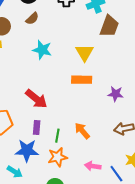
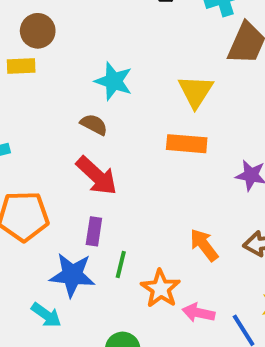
brown semicircle: (32, 19) -> (94, 125), moved, turned -112
orange arrow: (82, 131) -> (204, 245), moved
green line: (57, 136) -> (121, 265), moved
orange star: (58, 157) -> (161, 289), moved, turned -30

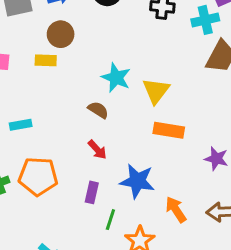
yellow triangle: (196, 91) -> (156, 91), moved
red arrow: (97, 176) -> (97, 150), size x0.6
blue star: (72, 275) -> (137, 181), moved

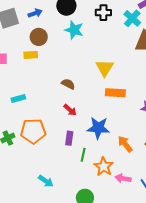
cyan cross: (205, 20) -> (132, 18), turned -30
cyan star: (116, 78) -> (74, 30), moved

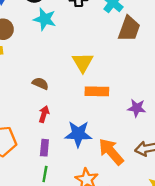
red arrow: (70, 110) -> (44, 114), turned -112
orange arrow: (125, 144) -> (111, 152), size x1.4
green line: (83, 155) -> (45, 174), moved

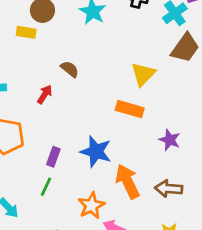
yellow triangle: (83, 62) -> (143, 74), moved
brown semicircle: (40, 83) -> (70, 69), moved
red arrow: (44, 114) -> (45, 94), moved

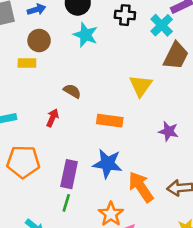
orange rectangle: (130, 109) -> (110, 121), moved
purple star: (170, 140) -> (168, 131), moved
purple rectangle: (53, 157) -> (69, 174), size x1.5

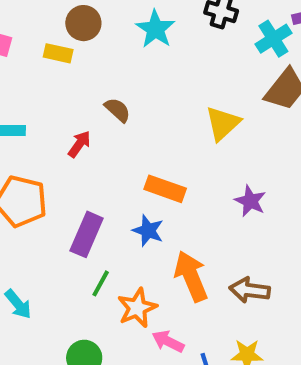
orange rectangle: (110, 121) -> (165, 189), moved
blue star: (108, 164) -> (148, 231), size x0.7
green line: (66, 203) -> (101, 283), moved

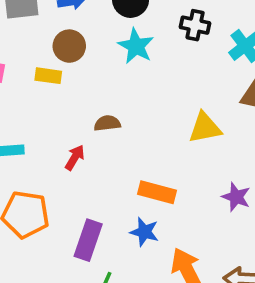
brown semicircle: (118, 110) -> (107, 123), turned -45
yellow triangle: (223, 123) -> (205, 128), turned 36

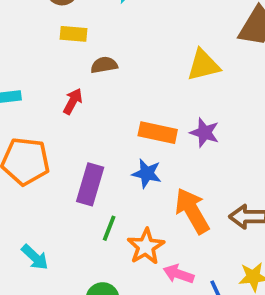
yellow rectangle: (48, 76) -> (73, 34), moved
purple star: (236, 197) -> (205, 133), moved

